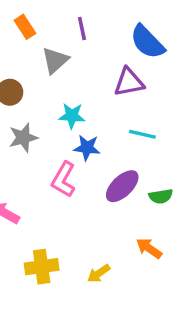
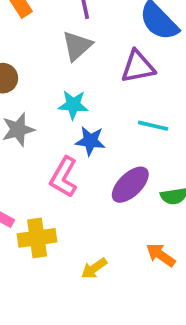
gray triangle: (55, 60) -> (77, 46), moved
yellow cross: (42, 267) -> (37, 238), moved
yellow arrow: (99, 273) -> (94, 268), moved

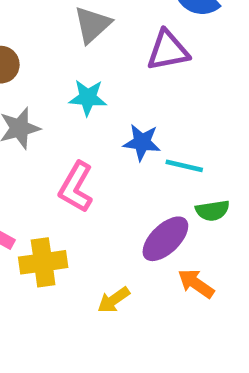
cyan line: (153, 126) -> (184, 166), moved
blue star: (90, 141) -> (142, 142), moved
purple ellipse: (130, 185) -> (165, 239), moved

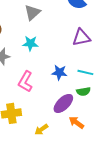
purple triangle: (168, 51) -> (81, 37), moved
blue star: (142, 142) -> (59, 72), moved
cyan line: (184, 166) -> (85, 72), moved

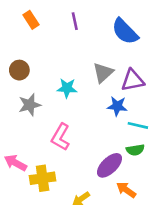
gray triangle: (32, 12) -> (103, 73), moved
blue star: (59, 72) -> (117, 106), moved

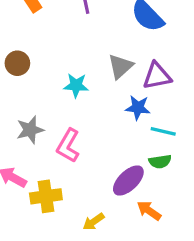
gray star: (30, 105) -> (30, 130), moved

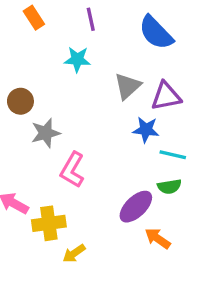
brown circle: (17, 63) -> (20, 101), moved
cyan star: (76, 85) -> (77, 59), moved
gray star: (30, 130) -> (46, 133), moved
yellow arrow: (93, 222) -> (74, 253), moved

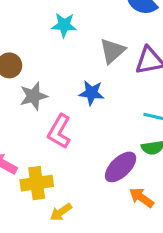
blue star: (146, 130) -> (92, 93), moved

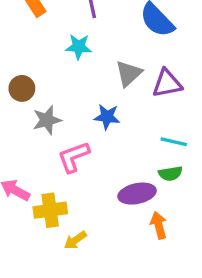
pink L-shape: (59, 131) -> (74, 157), turned 40
purple ellipse: (121, 167) -> (137, 194), turned 32
orange arrow: (141, 198) -> (159, 225), turned 40

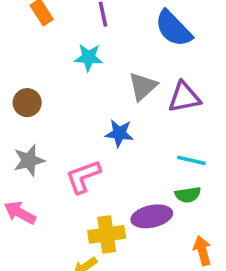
gray star: (47, 120) -> (29, 160), moved
yellow cross: (50, 210) -> (107, 234), moved
orange arrow: (159, 225) -> (202, 251), moved

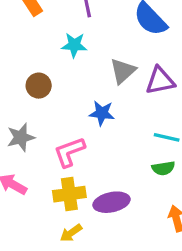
brown circle: (27, 103) -> (39, 86), moved
purple ellipse: (152, 216) -> (111, 202), moved
yellow cross: (107, 234) -> (69, 194), moved

